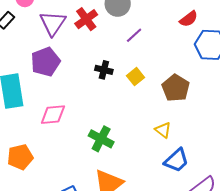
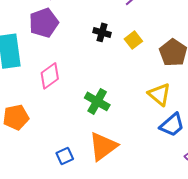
pink diamond: (53, 115) -> (50, 76), turned -32
yellow triangle: (163, 130) -> (159, 94), size x1.4

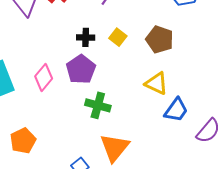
purple pentagon: (44, 23) -> (81, 69), moved
pink diamond: (50, 76) -> (44, 77), moved

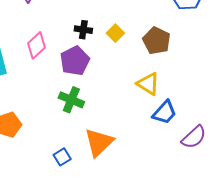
pink diamond: (44, 77) -> (37, 45), moved
green cross: (98, 105) -> (71, 100), moved

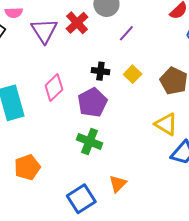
orange triangle: (99, 142) -> (118, 184), size x0.6
blue square: (62, 157) -> (81, 199), size x1.6

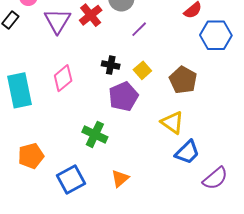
purple pentagon: (92, 102) -> (123, 97), moved
blue square: (81, 199) -> (71, 180), moved

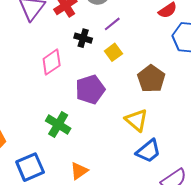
black cross: (111, 65) -> (83, 38), moved
yellow square: (142, 70) -> (113, 52), moved
pink diamond: (63, 78) -> (52, 62), moved

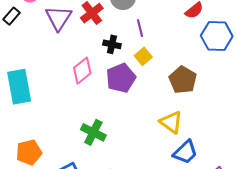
purple line: (112, 24) -> (140, 28), turned -60
purple pentagon: (90, 90) -> (121, 78), moved

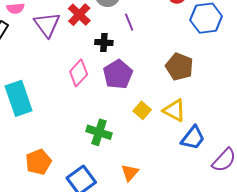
yellow square: (143, 56) -> (142, 110), moved

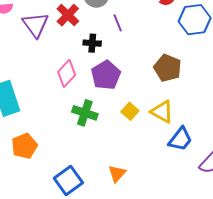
green cross: (99, 132) -> (85, 113), moved
orange pentagon: (38, 162) -> (24, 146), moved

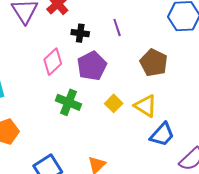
purple line: (118, 23) -> (117, 27), moved

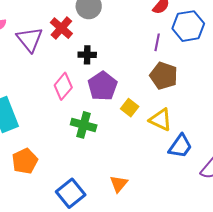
purple line: (117, 27) -> (157, 42), moved, turned 36
yellow square: (114, 103) -> (130, 108), moved

